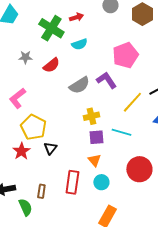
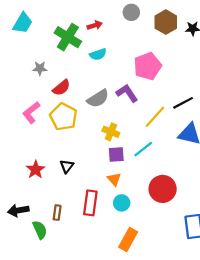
red semicircle: (51, 65) -> (61, 88), moved
yellow cross: (91, 116) -> (111, 132), turned 35
yellow pentagon: (33, 127) -> (64, 117), moved
cyan line: (121, 132) -> (143, 149), turned -54

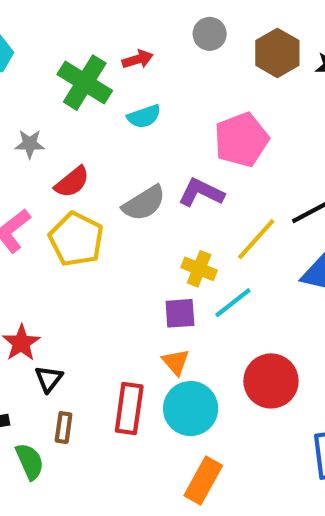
purple L-shape: (127, 93) -> (201, 193), turned -30
yellow cross: (111, 132) -> (199, 269), moved
black triangle: (67, 166) -> (49, 379), moved
cyan circle: (122, 203) -> (191, 409), size x1.6

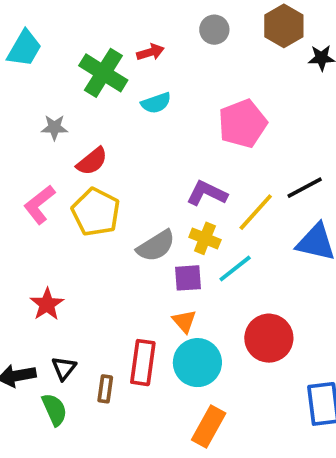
brown hexagon: (277, 53) -> (284, 26), moved
purple L-shape: (201, 193) -> (207, 193), moved
gray semicircle: (144, 203) -> (156, 246), moved
black triangle: (49, 379) -> (64, 368), moved
brown rectangle: (64, 428) -> (105, 389), moved

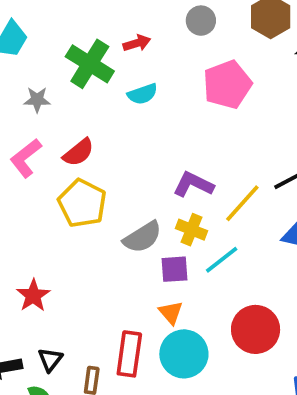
pink pentagon: (243, 124) -> (227, 85), moved
gray star: (54, 127) -> (37, 100), moved
pink L-shape: (39, 205) -> (26, 158), moved

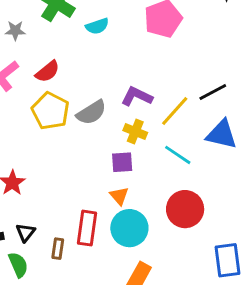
gray semicircle: (143, 237) -> (91, 112), moved
cyan line: (222, 260) -> (178, 155), moved, turned 72

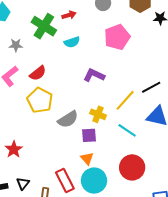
purple L-shape: (137, 96) -> (94, 75), moved
gray semicircle: (91, 112) -> (68, 119), moved
red rectangle: (87, 228) -> (65, 181), turned -35

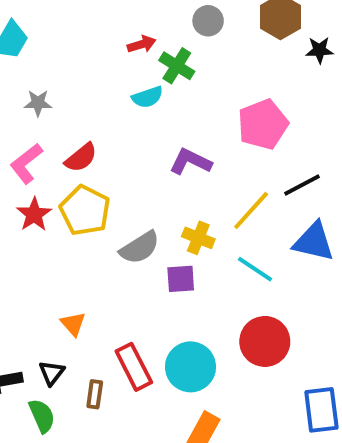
green cross: (44, 26) -> (177, 66), moved, size x0.7
pink pentagon: (117, 37) -> (263, 124), moved
red star: (14, 149) -> (34, 214), moved
orange triangle: (87, 158) -> (73, 324), moved

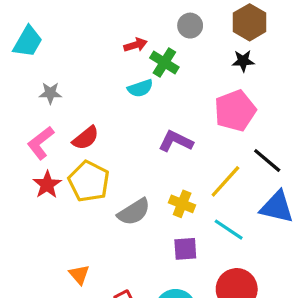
black star: (320, 50) -> (243, 61), moved
black line: (302, 185) -> (267, 161), turned 68
purple square: (181, 279) -> (185, 249), moved

